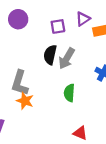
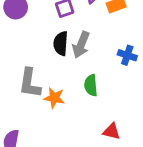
orange star: (25, 101) -> (54, 98), moved

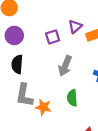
black semicircle: (61, 43) -> (17, 64), moved

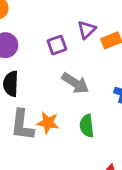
gray arrow: (65, 66) -> (75, 83), turned -78
orange star: (43, 107) -> (48, 123), moved

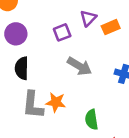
green semicircle: (87, 126) -> (92, 120), moved

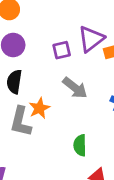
purple triangle: (88, 18) -> (91, 39), size x1.5
orange star: (56, 102) -> (39, 108), moved, turned 30

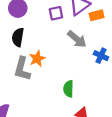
gray arrow: (75, 88) -> (77, 39), moved

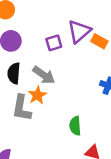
orange rectangle: (97, 15) -> (99, 41), turned 48
gray arrow: (77, 39) -> (44, 75), moved

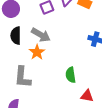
gray L-shape: (22, 108) -> (23, 77), moved

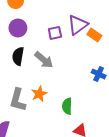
orange star: (37, 52) -> (39, 94), moved

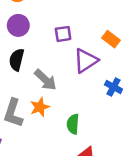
purple triangle: (78, 25) -> (86, 61), moved
gray arrow: (44, 60) -> (45, 80), moved

